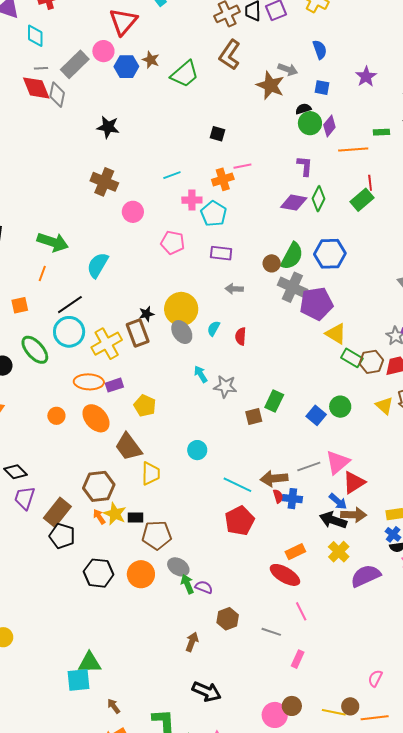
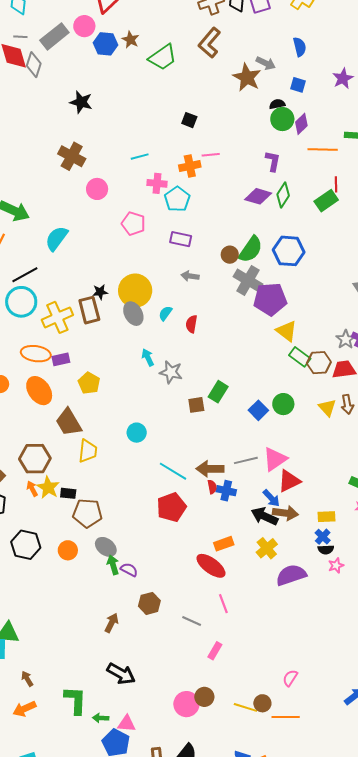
orange circle: (141, 574) -> (68, 550), size x0.7

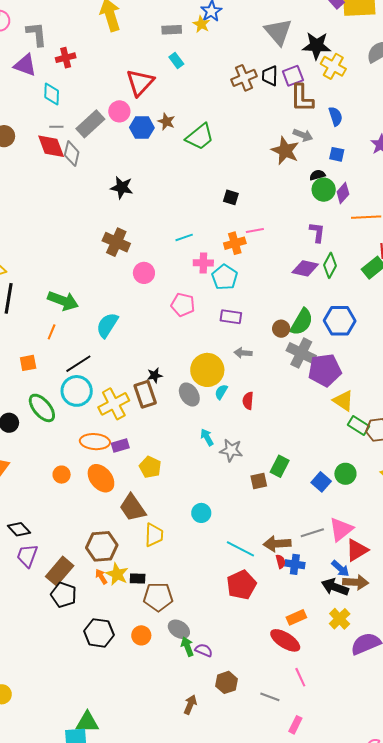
brown L-shape: (210, 43) -> (302, 98), moved, turned -36
yellow circle: (135, 291) -> (207, 370), moved

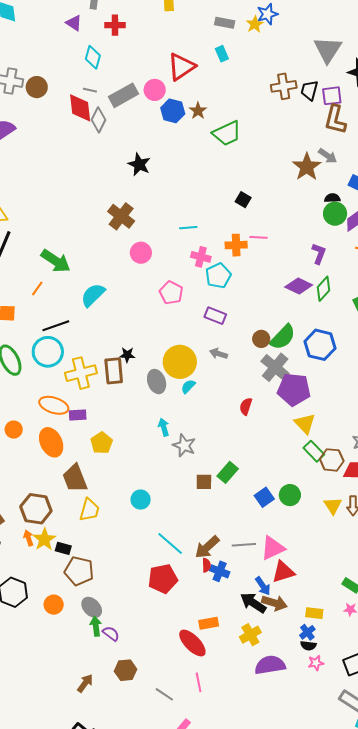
purple triangle: (25, 65) -> (74, 23), size x0.7
red semicircle: (248, 401) -> (246, 406), moved
brown arrow: (277, 544) -> (207, 547), turned -52

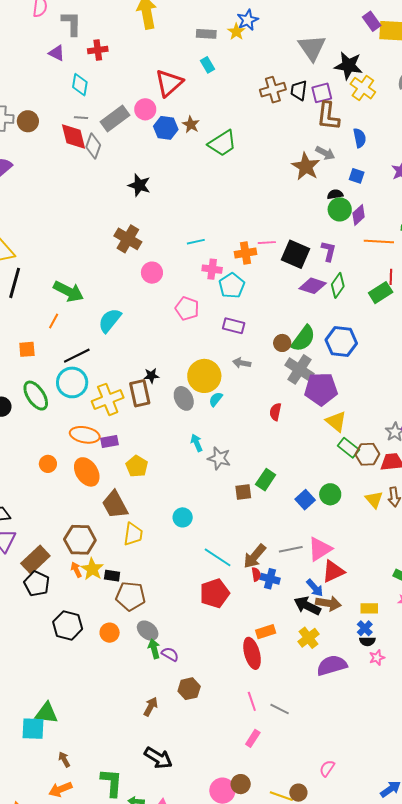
black square: (243, 200) -> (296, 254), moved, size x1.8
red ellipse: (192, 643) -> (252, 653), turned 36
pink line: (199, 682) -> (252, 701), moved
gray line: (164, 694) -> (280, 709), moved

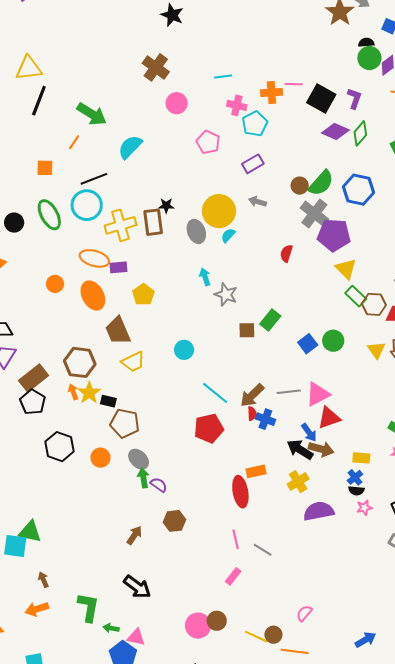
purple rectangle: (234, 326) -> (253, 164), turned -50
yellow trapezoid: (133, 534) -> (133, 362), turned 50

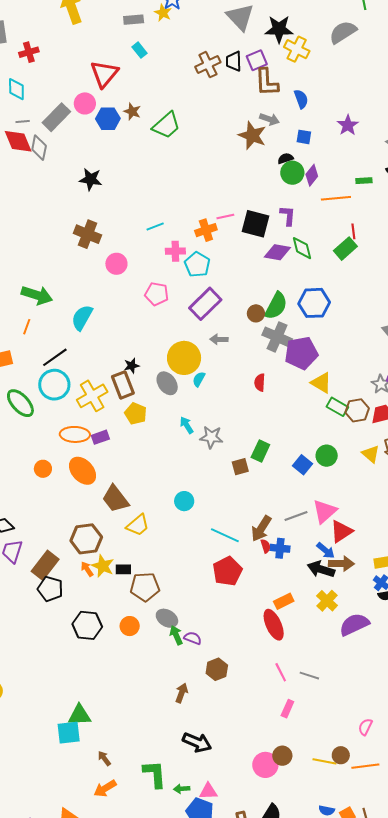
green diamond: (360, 133) -> (302, 248), turned -40
purple rectangle: (253, 164) -> (205, 304), size x1.5
yellow pentagon: (143, 295) -> (136, 414), moved

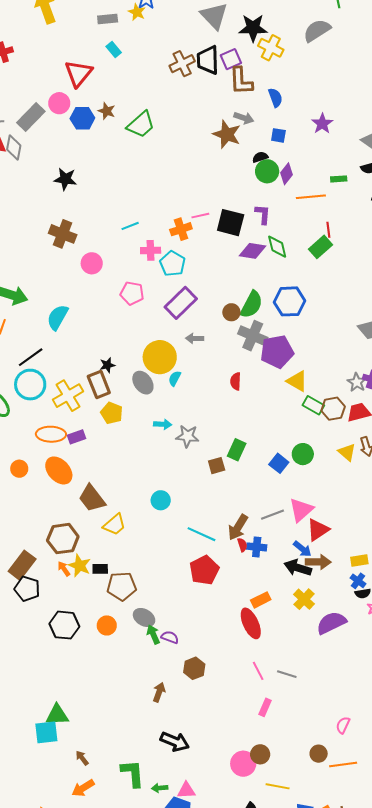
black trapezoid: (234, 61) -> (208, 60), size x1.4
cyan arrow: (187, 425) -> (163, 424), turned 126
yellow line: (324, 761) -> (278, 786), moved

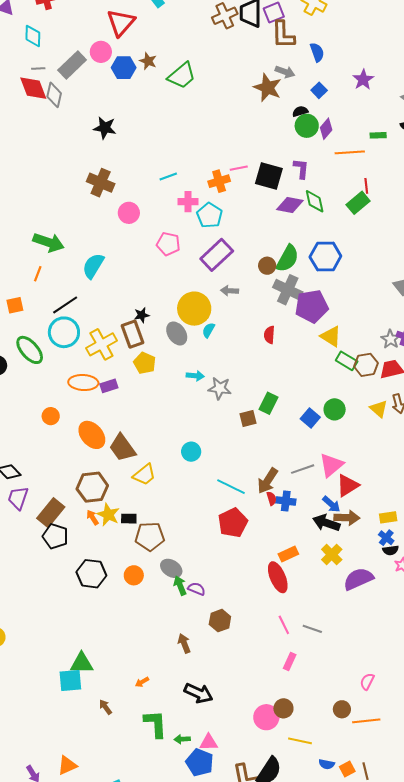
blue square: (278, 135) -> (319, 90), turned 35
orange ellipse: (59, 470) -> (92, 435), moved
brown arrow: (159, 692) -> (184, 643), turned -42
orange arrow: (83, 788) -> (142, 682), moved, size x0.6

